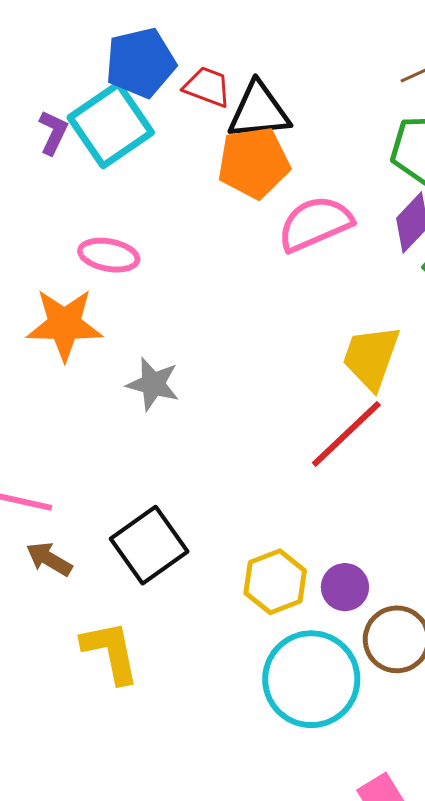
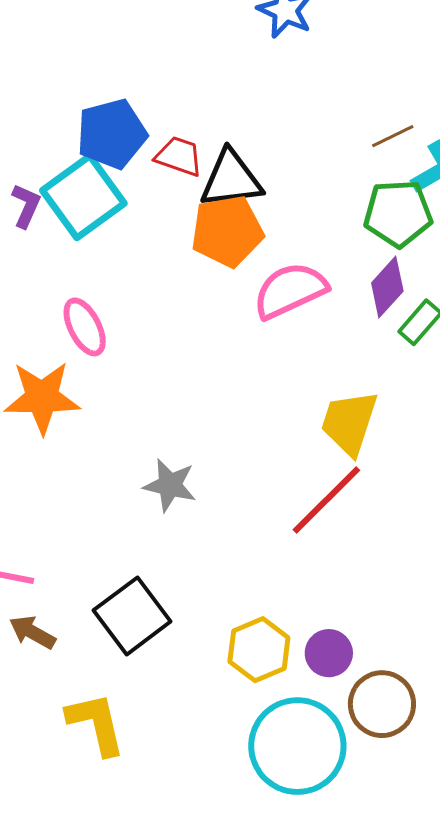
pink ellipse: (109, 255) -> (85, 327), turned 54
gray star: (153, 384) -> (170, 485), moved

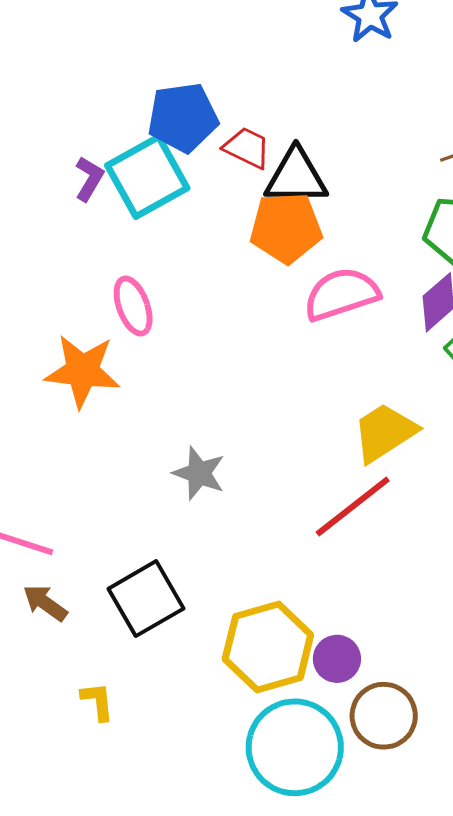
yellow trapezoid: (349, 423) -> (385, 432), turned 32
yellow hexagon: (259, 650) -> (268, 647), size x1.4
yellow L-shape: (96, 724) -> (98, 701), size x0.6

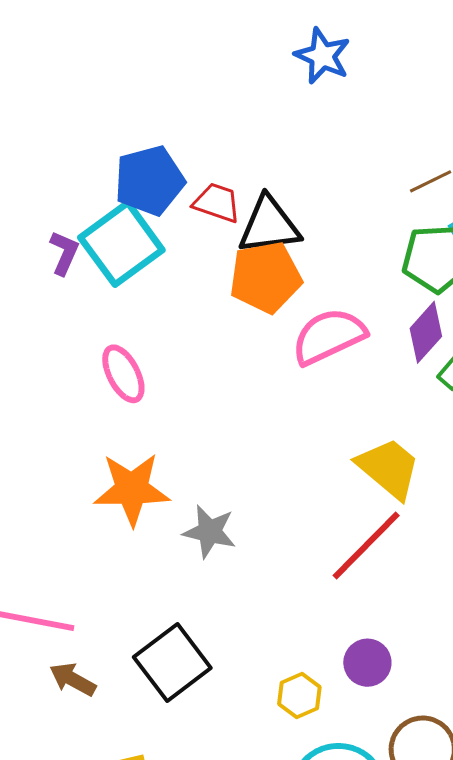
orange star: (82, 371) -> (132, 489), moved
yellow trapezoid: (385, 432) -> (389, 468), turned 80
yellow hexagon: (268, 647) -> (299, 696), size x0.5
purple circle: (337, 659) -> (367, 663), moved

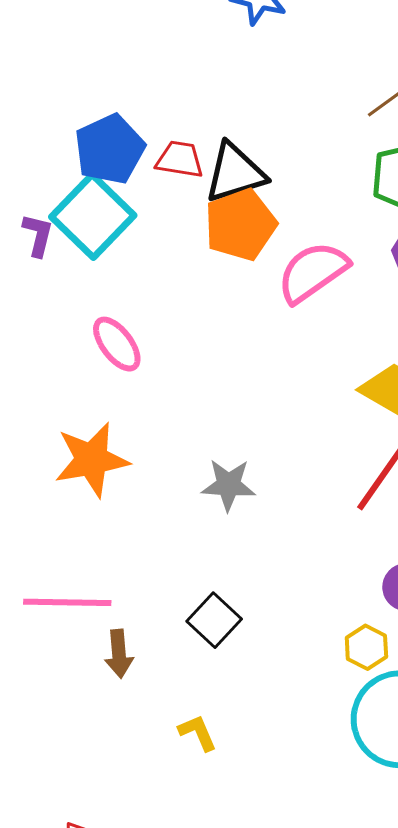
orange star: (132, 489) -> (92, 460), moved
black square: (172, 663) -> (214, 620), size x0.7
brown arrow: (73, 679) -> (119, 654), turned -114
yellow hexagon: (299, 696) -> (366, 647), moved

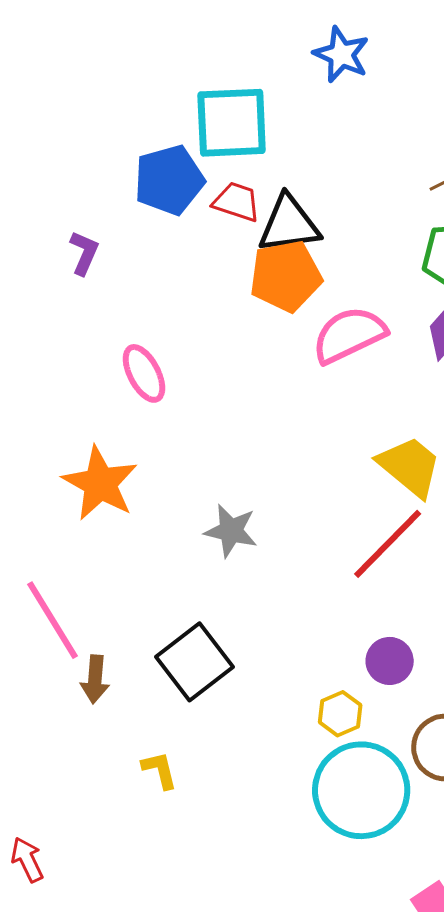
cyan square: (93, 216) -> (232, 123), moved, turned 34
orange star: (92, 460) -> (100, 483), turned 30
pink line: (67, 602) -> (53, 620), turned 48
black square: (214, 620) -> (194, 662), size x1.4

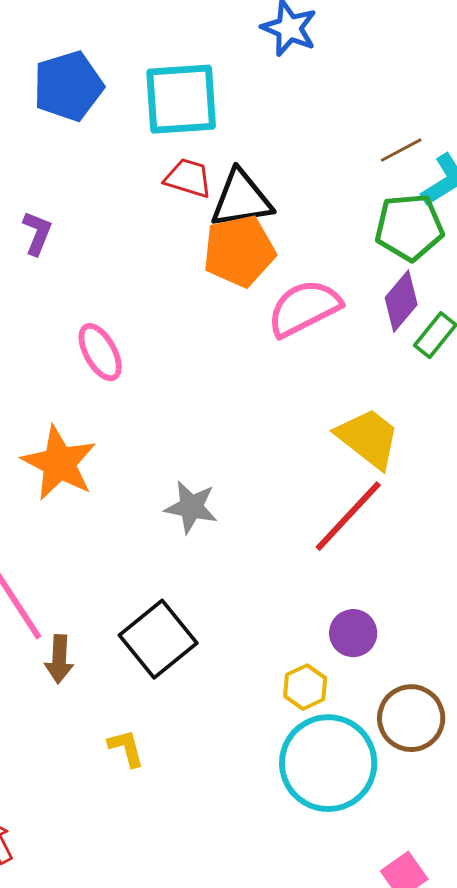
blue pentagon: (169, 180) -> (68, 86), moved

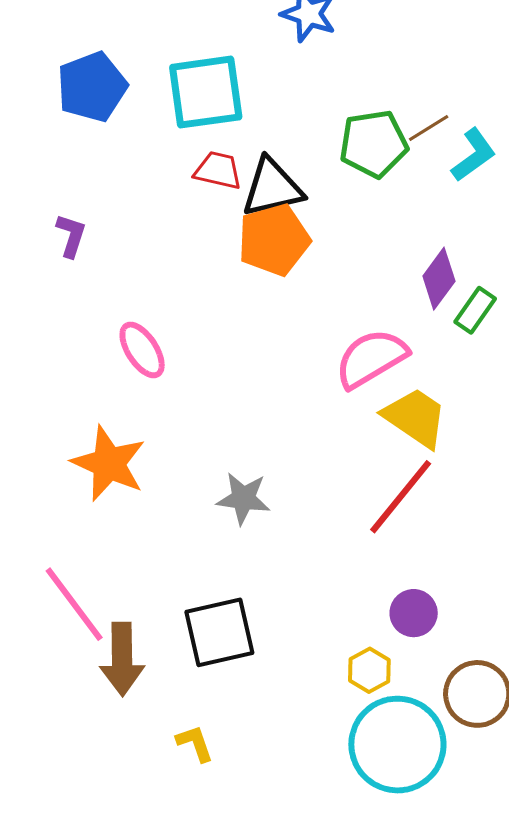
green pentagon: (409, 227) -> (374, 144), moved
pink semicircle: (304, 308) -> (371, 358), moved
black square: (158, 639) -> (219, 632), turned 30
brown arrow: (59, 659) -> (122, 659), size x1.5

